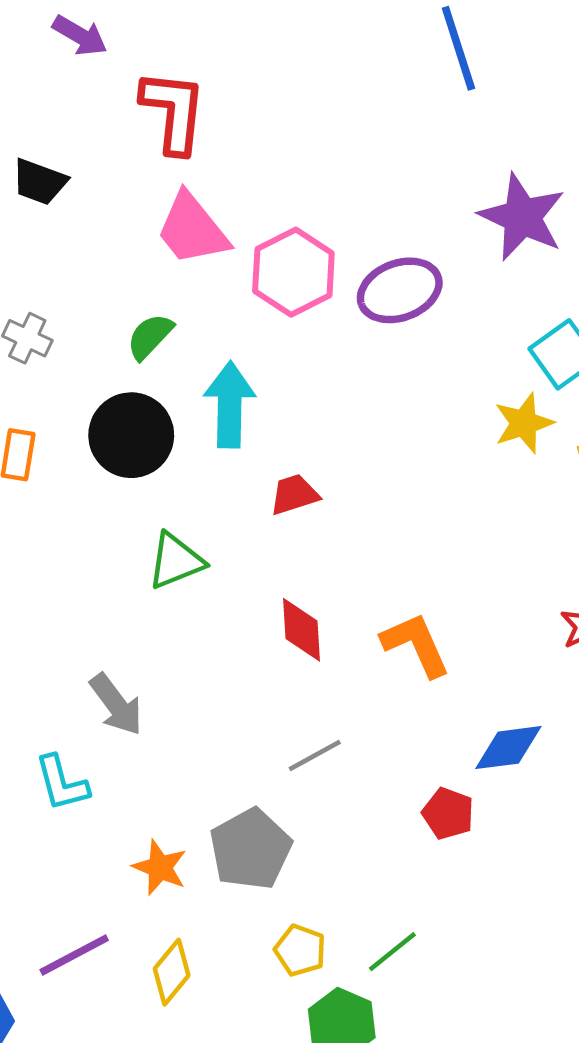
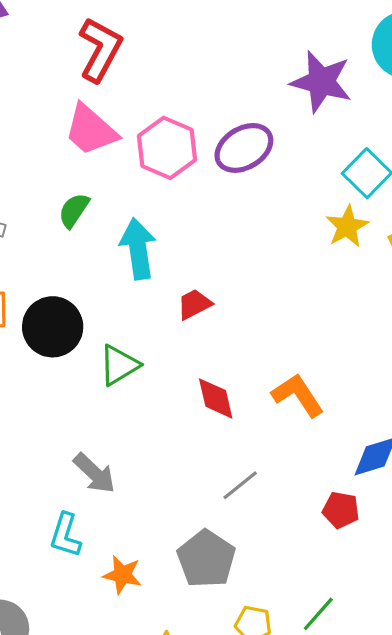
red L-shape: (173, 112) -> (100, 50), moved, turned 32
black circle: (131, 435) -> (53, 327), moved
cyan L-shape: (62, 783) -> (65, 535), turned 42
orange star: (160, 867) -> (122, 575), moved

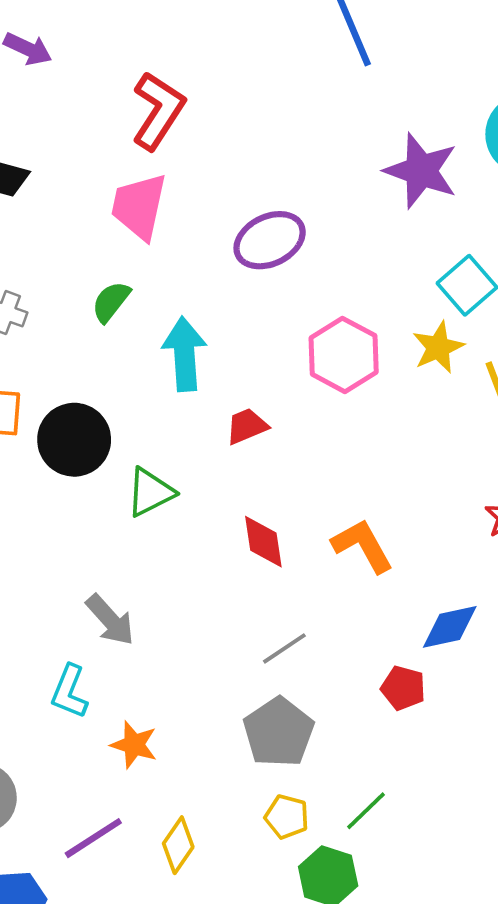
pink trapezoid: (91, 130) -> (139, 206), turned 56
pink hexagon: (167, 148) -> (344, 355), moved
purple ellipse: (244, 148) -> (270, 240), moved
gray pentagon: (206, 559) -> (279, 732), moved

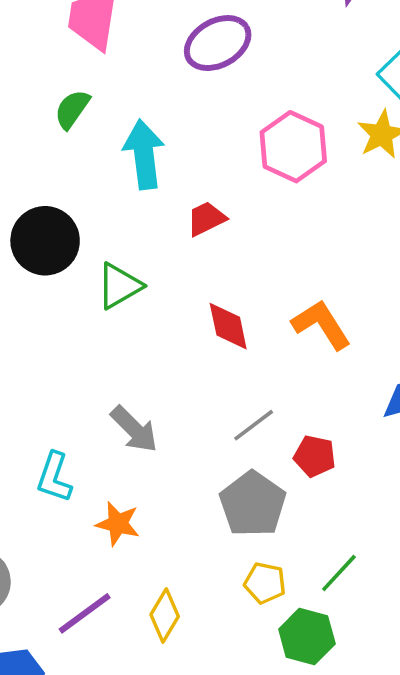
gray arrow: (110, 620) -> (134, 429), moved
red pentagon: (403, 688) -> (315, 456), moved

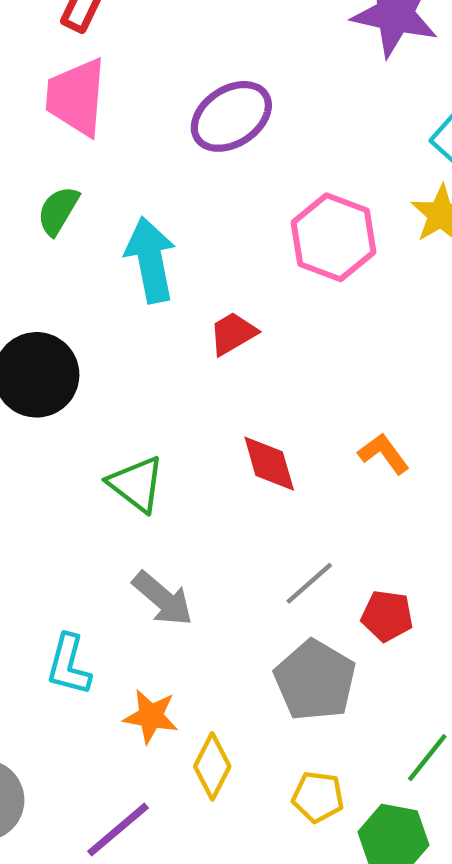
green triangle: (119, 286) -> (136, 484), moved, turned -48
orange L-shape: (321, 325) -> (384, 454), size x0.7
yellow pentagon: (265, 583) -> (318, 797), moved
yellow diamond: (165, 615) -> (212, 766), moved

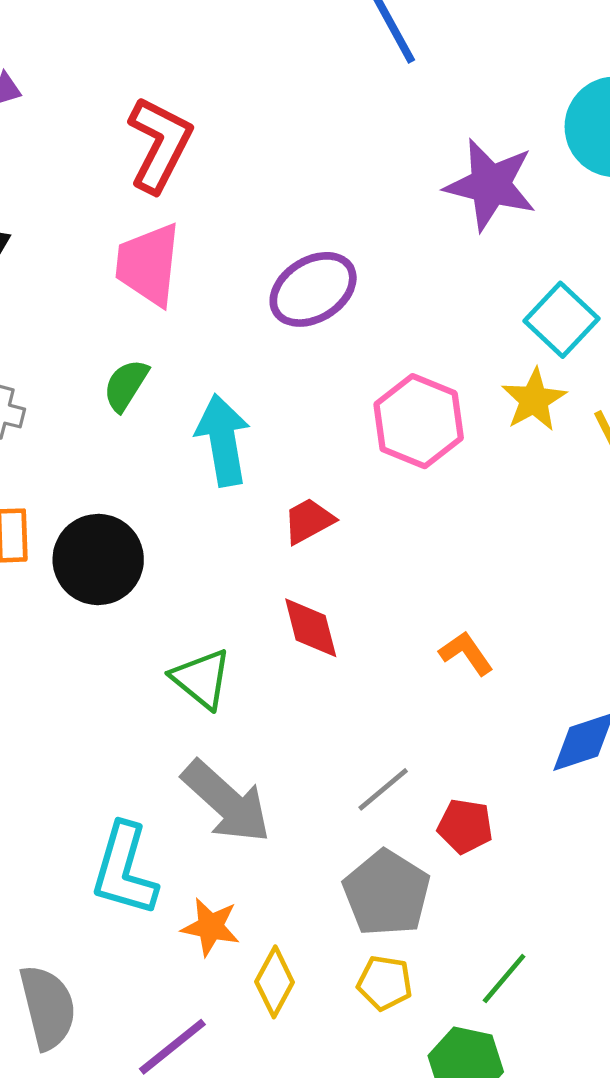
red diamond: (269, 464) -> (311, 628), moved
gray arrow: (163, 599) -> (226, 802), size x1.4
cyan L-shape: (69, 665) -> (124, 870), size x1.4
yellow pentagon: (318, 797) -> (385, 983), moved

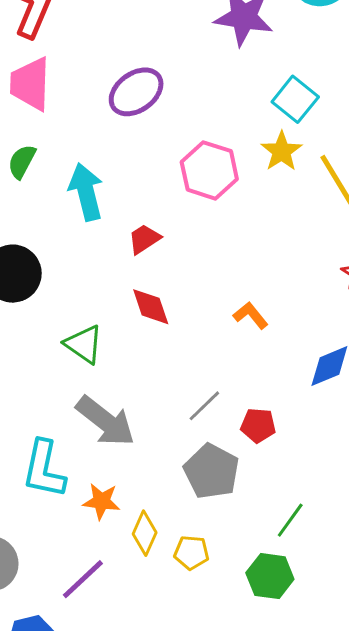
yellow pentagon: (385, 983) -> (191, 553), moved

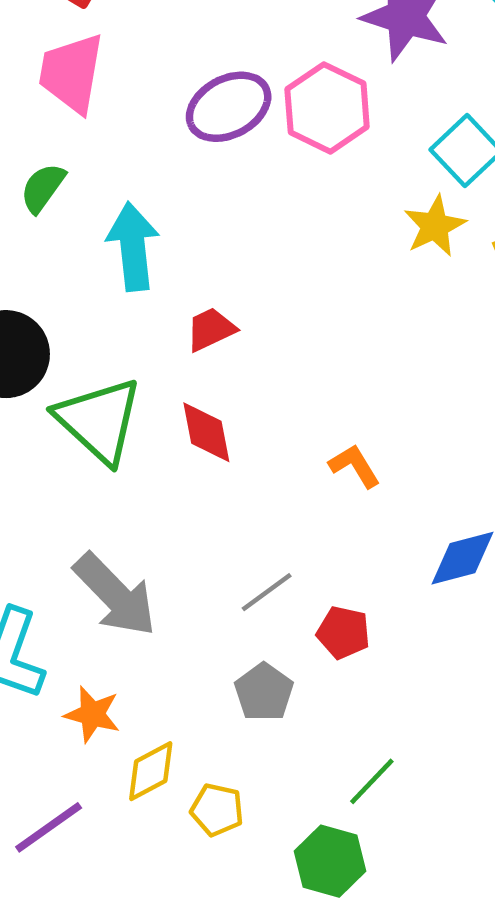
pink hexagon: (209, 170) -> (327, 108), moved
green triangle: (84, 344) -> (99, 420), moved, size x1.5
gray pentagon: (212, 471) -> (264, 692), size x0.7
yellow diamond: (145, 533) -> (151, 771), turned 30

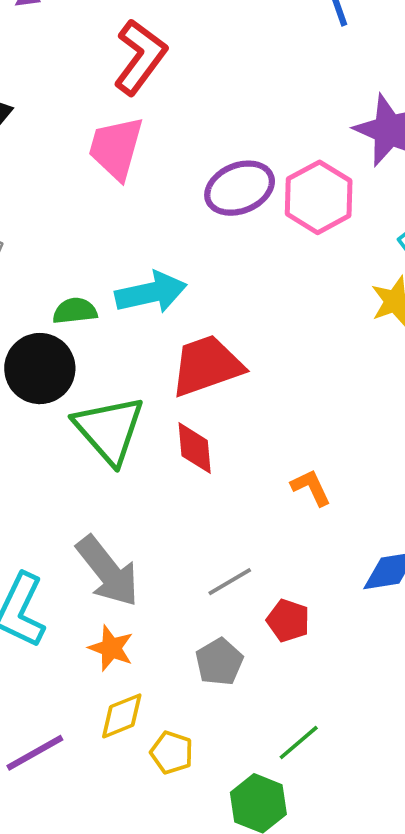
green semicircle: (43, 188) -> (75, 311), moved, turned 42
cyan arrow: (133, 247) -> (151, 293), turned 78
red trapezoid: (211, 329) -> (207, 366), size x1.8
orange star: (92, 714) -> (111, 648), moved

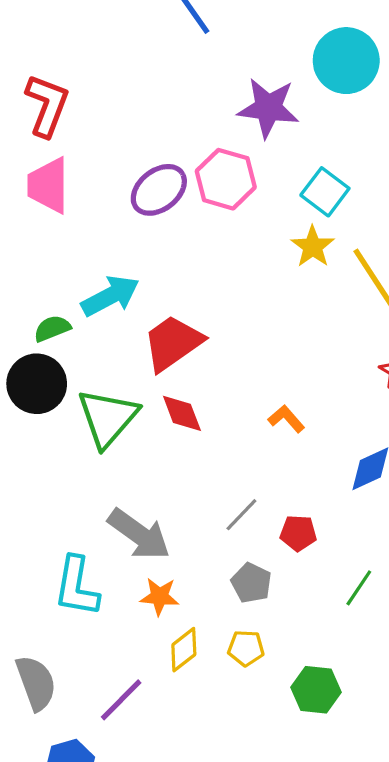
green triangle: (109, 430) -> (108, 418), turned 38
green line: (299, 743) -> (359, 588), moved
yellow pentagon: (172, 753) -> (246, 648), moved

